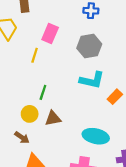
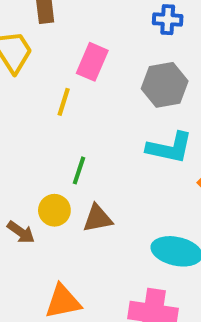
brown arrow: (22, 137) -> (21, 232), moved

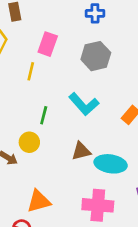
cyan L-shape: (170, 148) -> (84, 104), moved, turned 40
brown triangle: (98, 218) -> (81, 151), moved

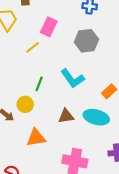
yellow line: (31, 71) -> (33, 47), turned 32
cyan ellipse: (111, 164) -> (96, 117), moved
orange triangle: (39, 201) -> (36, 138), moved

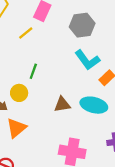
cyan L-shape: (73, 78) -> (87, 60), moved
orange triangle: (36, 138) -> (16, 128), moved, turned -30

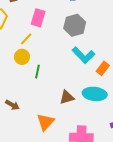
yellow circle: (19, 93) -> (22, 57), moved
orange triangle: (16, 128) -> (45, 122), moved

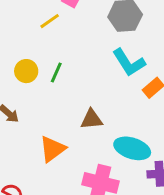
yellow circle: (22, 57) -> (26, 71), moved
cyan ellipse: (95, 94) -> (132, 148), moved

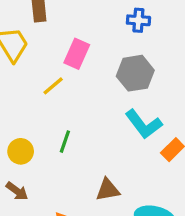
yellow circle: (26, 71) -> (21, 151), moved

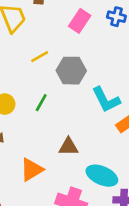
pink rectangle: (77, 54) -> (80, 21), moved
gray hexagon: (135, 73) -> (71, 71), moved

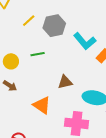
green line: (41, 103) -> (38, 54), turned 64
orange triangle: (32, 170) -> (42, 105), turned -42

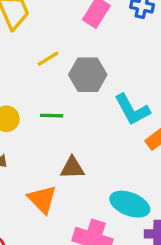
brown triangle: (65, 82) -> (72, 168), moved

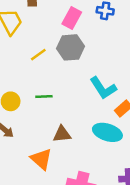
gray hexagon: (88, 75) -> (70, 47), moved
cyan ellipse: (130, 204) -> (107, 132), moved

